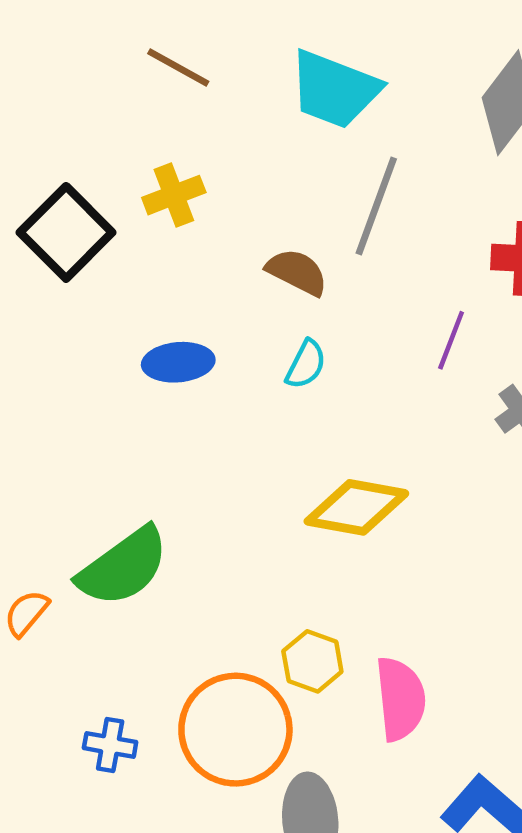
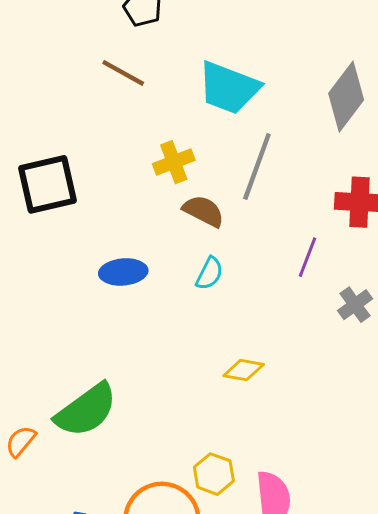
yellow cross: (174, 195) -> (174, 162), moved
black square: (66, 232) -> (47, 184), turned 32
yellow diamond: (356, 507) -> (244, 370), size x0.6

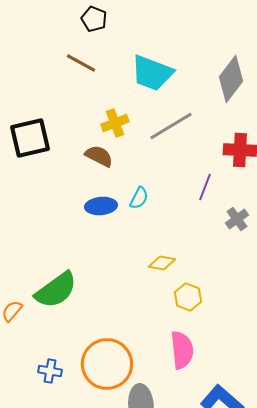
gray line: (257, 166) -> (171, 126), turned 39
brown semicircle: (203, 211) -> (99, 156), moved
blue ellipse: (123, 272) -> (101, 206), moved
yellow hexagon: (214, 474) -> (188, 297), moved

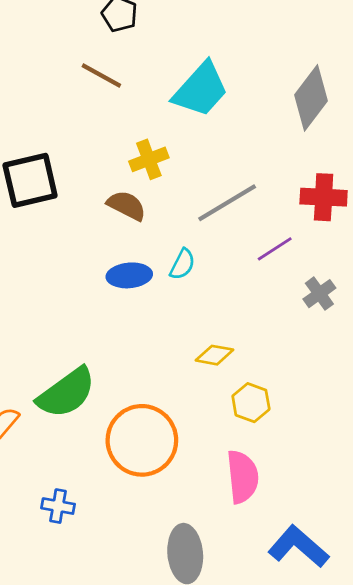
cyan trapezoid: (152, 73) -> (201, 90), turned -69
gray line: (171, 126) -> (227, 203), moved
purple line: (205, 187) -> (275, 249), turned 36
orange circle: (107, 364) -> (142, 440), moved

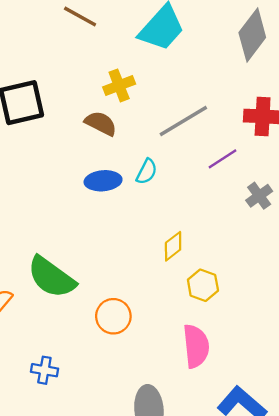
yellow diamond: (215, 355) -> (173, 246), turned -48
green semicircle: (66, 393) -> (51, 277), turned 72
orange circle: (142, 440) -> (113, 316), size x0.6

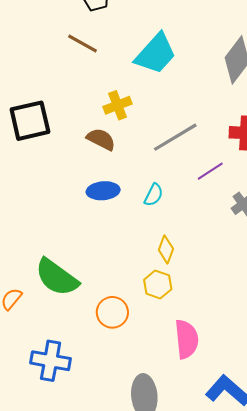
cyan semicircle: (147, 172) -> (154, 195), moved
yellow diamond: (173, 246) -> (166, 249), turned -32
yellow hexagon: (203, 285) -> (158, 285), moved
blue cross: (44, 370) -> (51, 361), size x1.6

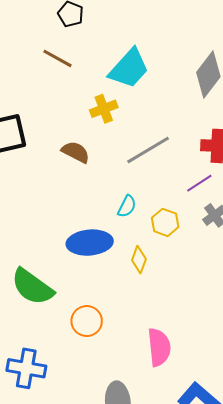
yellow cross: (118, 105) -> (104, 109), moved
purple line: (210, 171) -> (199, 183), moved
blue ellipse: (103, 191) -> (90, 243), moved, size x1.4
yellow hexagon: (158, 285) -> (165, 222), moved

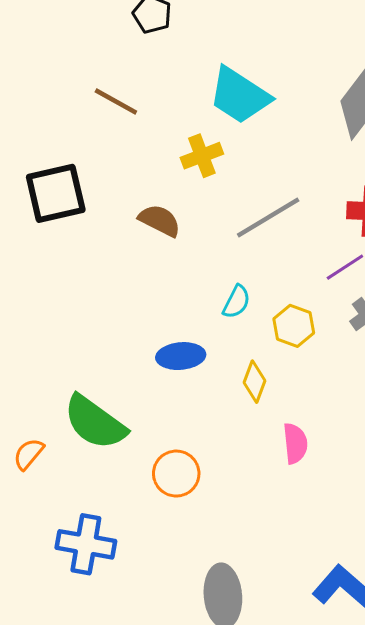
brown line: (57, 58) -> (116, 101), moved
cyan trapezoid: (129, 68) -> (239, 95), turned 81
blue ellipse: (90, 243) -> (181, 356), size x0.7
pink semicircle: (159, 347) -> (295, 443), moved, size x0.7

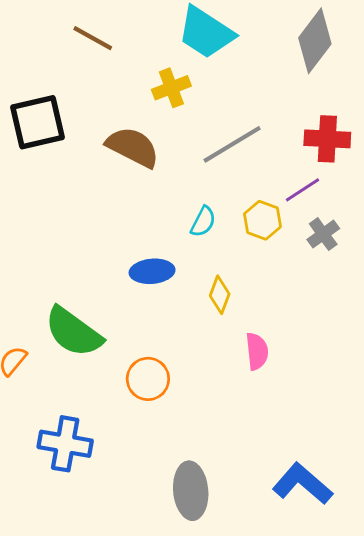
brown semicircle: (160, 220) -> (133, 147), size x1.4
yellow hexagon: (294, 326) -> (262, 220), moved

